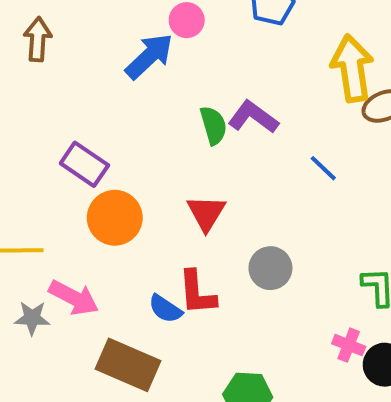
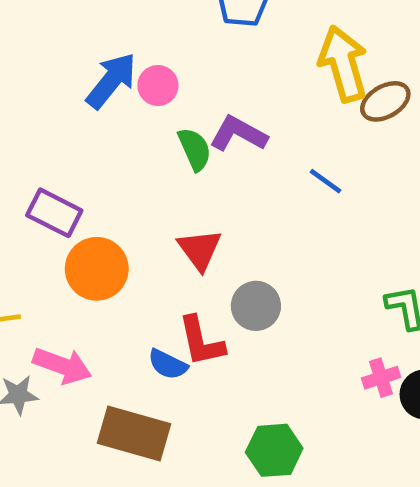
pink circle: (187, 20) -> (158, 86), moved
gray circle: (270, 268) -> (256, 306), moved
pink cross: (349, 345) -> (381, 378), turned -32

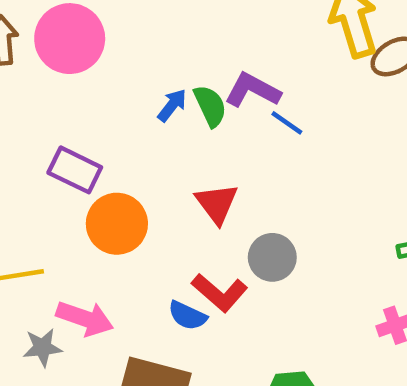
blue arrow: (111, 81) -> (172, 105), moved, size x0.6
pink circle: (158, 86) -> (70, 39), moved, size x1.8
blue line: (325, 181) -> (287, 123), moved
red L-shape: (201, 341) -> (220, 293), turned -36

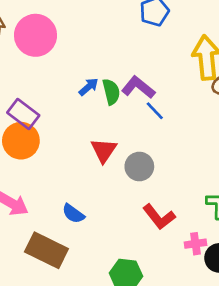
orange circle: (117, 224) -> (21, 141), moved
gray circle: (272, 257) -> (139, 167), moved
red L-shape: (220, 293) -> (159, 217), moved

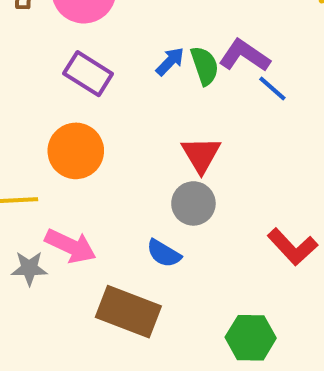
purple rectangle: (23, 114) -> (88, 74), moved
gray circle: (139, 167) -> (193, 203), moved

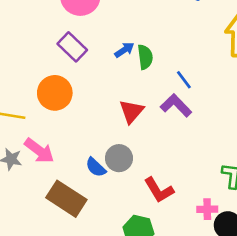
purple L-shape: (244, 56) -> (176, 105), moved
gray circle: (193, 203) -> (119, 158), moved
red L-shape: (292, 247) -> (159, 190), moved

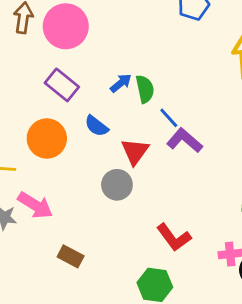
blue line: (184, 80) -> (169, 118), moved
gray circle: (119, 158) -> (117, 185), moved
blue semicircle: (96, 167) -> (96, 126), moved
brown rectangle: (66, 199) -> (71, 256), size x0.6

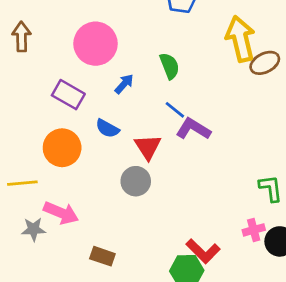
pink circle: (66, 26) -> (96, 44), moved
green semicircle: (145, 89) -> (170, 66), moved
red L-shape: (174, 237) -> (203, 251), moved

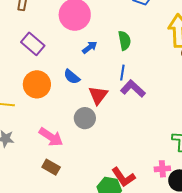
purple rectangle: (68, 95) -> (33, 44), moved
blue line: (175, 110) -> (122, 73), turned 49
pink arrow: (61, 213) -> (51, 137), moved

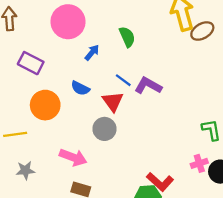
blue line: (122, 73) -> (123, 80), moved, turned -49

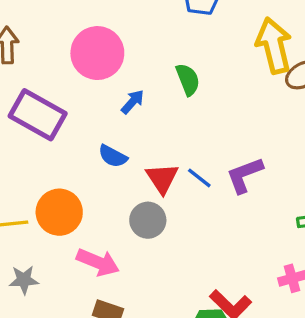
purple rectangle: (31, 63) -> (38, 115), size x1.4
blue line: (123, 80) -> (199, 178), moved
purple L-shape: (148, 86) -> (245, 175), moved, turned -52
orange circle: (45, 105) -> (59, 212), moved

